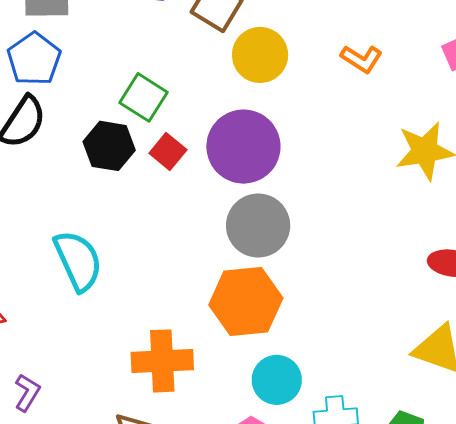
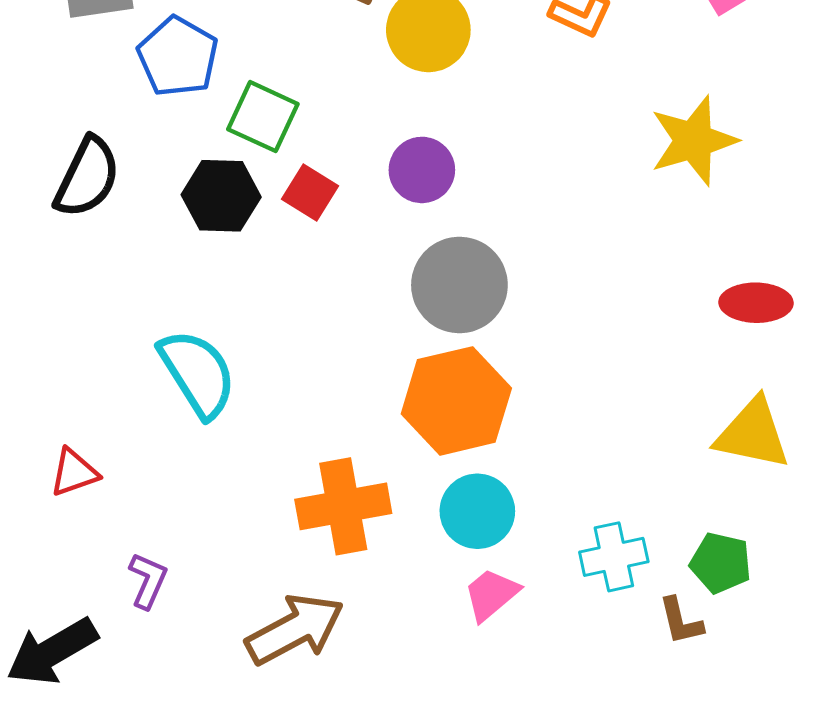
blue pentagon: (34, 59) -> (178, 57), moved
purple circle: (243, 147) -> (422, 170), size x0.6
cyan circle: (277, 380) -> (477, 511), moved

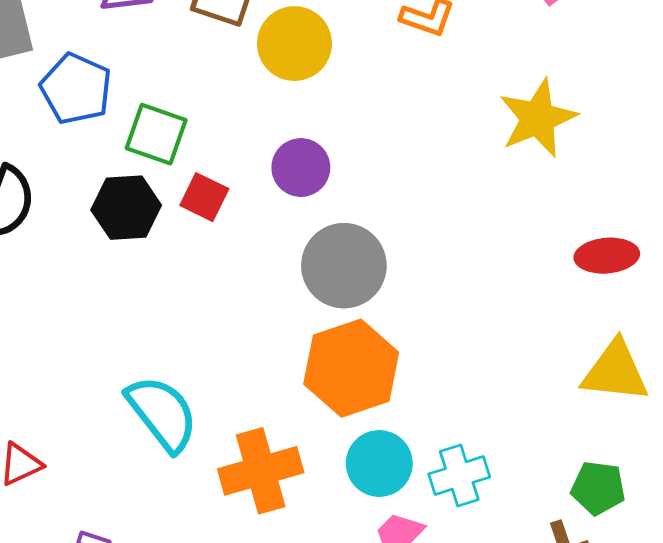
cyan semicircle: (198, 373) -> (162, 413), moved
cyan cross: (614, 557) -> (459, 476), moved

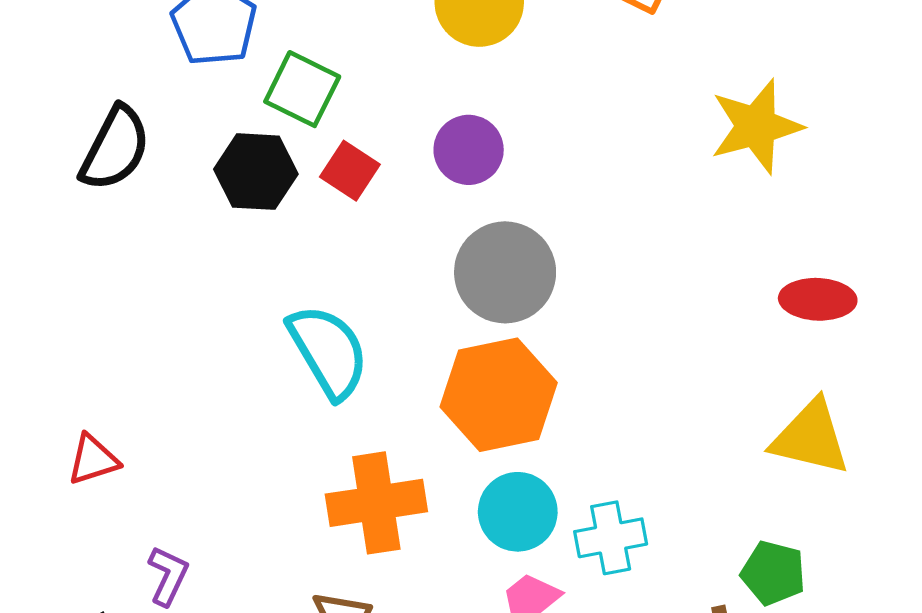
cyan semicircle: (162, 413) -> (328, 351), moved

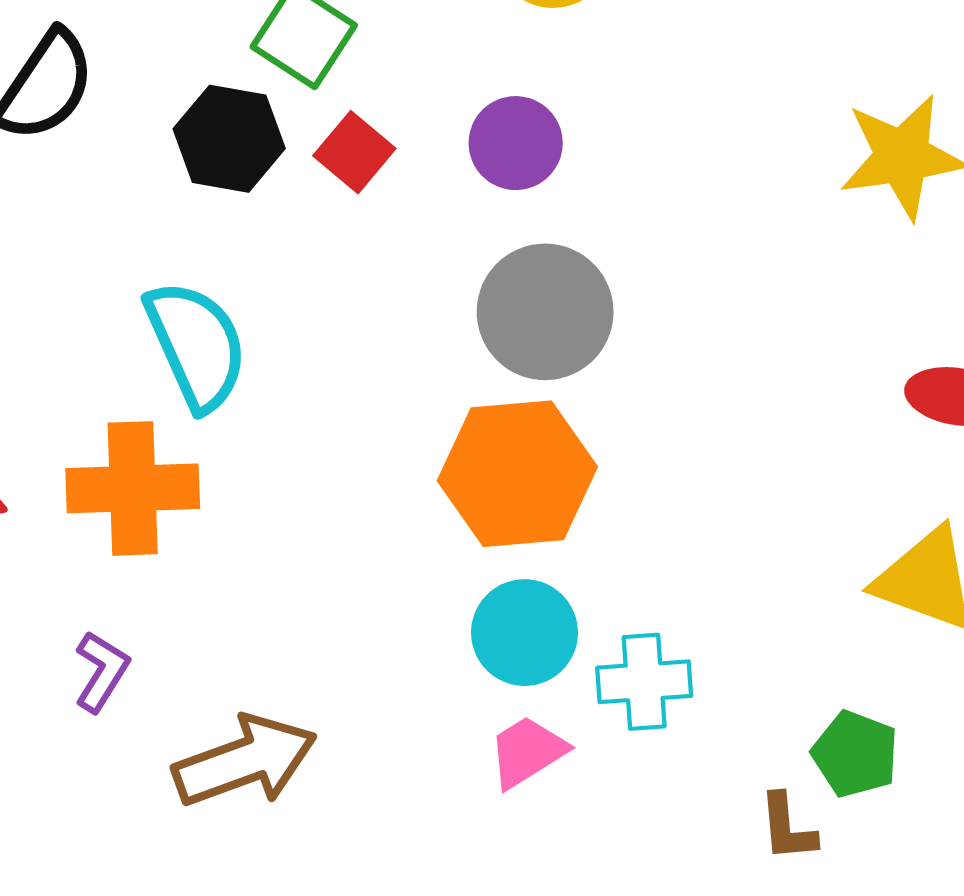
cyan semicircle: (328, 351) -> (196, 345), moved
orange cross: (376, 503) -> (133, 488), moved
purple L-shape: (168, 576) -> (102, 671), moved

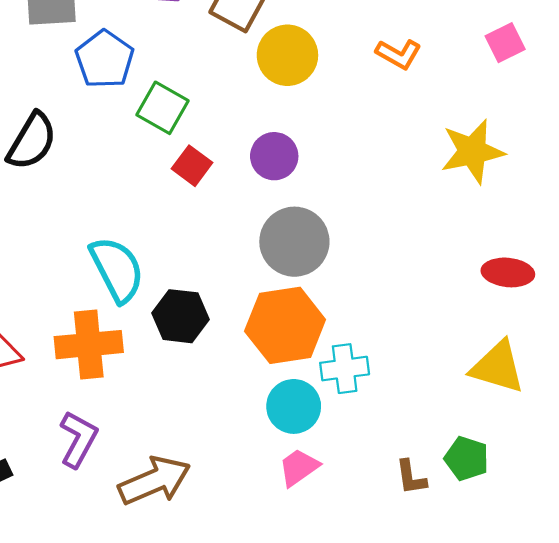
black hexagon: (229, 139) -> (181, 316), moved
purple L-shape: (102, 671) -> (78, 439), size x1.4
cyan cross: (644, 682) -> (345, 369), moved
brown L-shape: (787, 828) -> (411, 477), moved

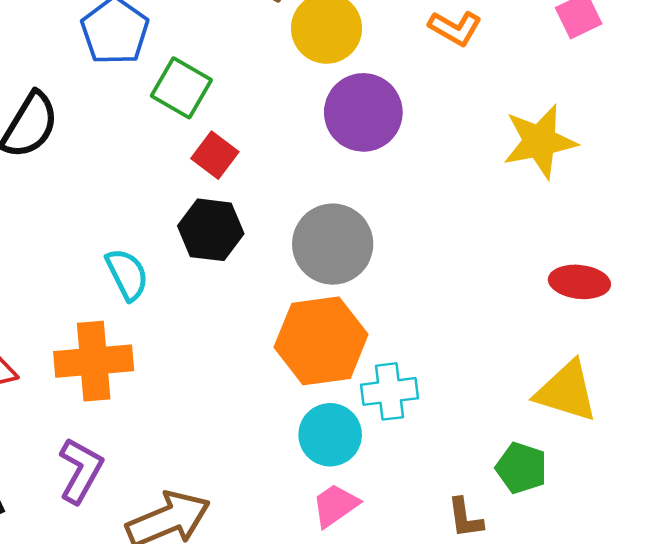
purple circle: (274, 156) -> (363, 112), moved, size x1.4
cyan semicircle: (117, 269) -> (127, 274), size x0.7
black hexagon: (181, 316) -> (211, 230), moved
green pentagon: (467, 459) -> (521, 468), moved

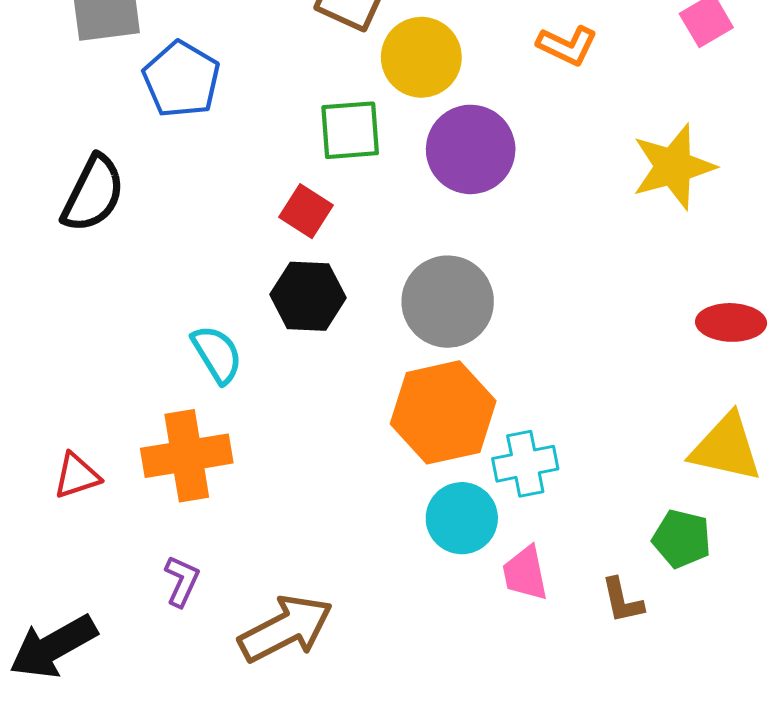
green square: (181, 88) -> (350, 130), moved, turned -30
purple L-shape: (81, 470) -> (182, 581), size x0.7
pink trapezoid: (335, 505) -> (525, 573), moved, turned -62

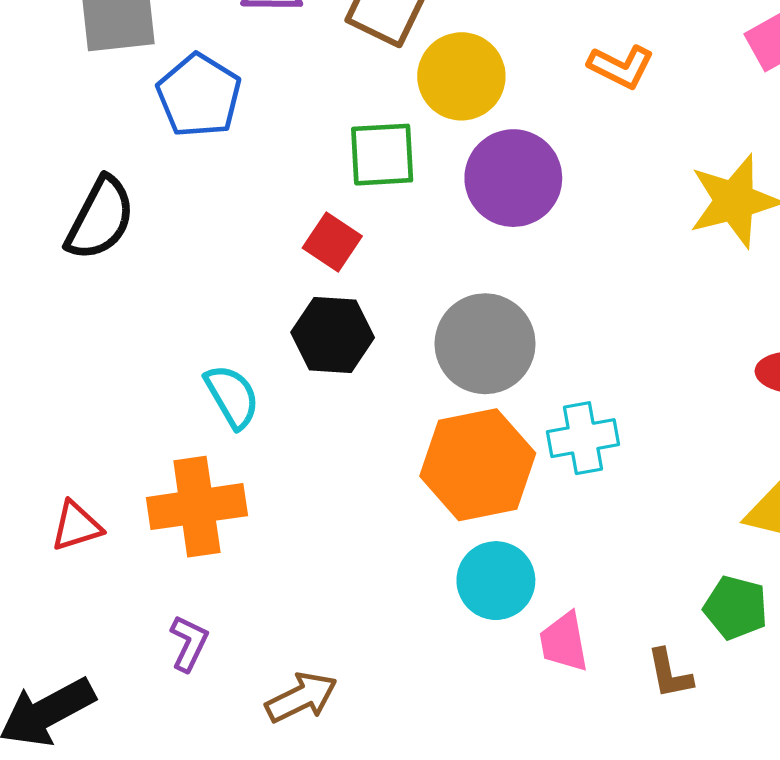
cyan cross: (525, 464) -> (583, 438), moved
brown arrow: (286, 629) -> (301, 697), size x0.7

